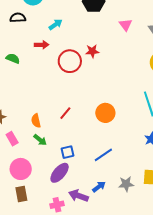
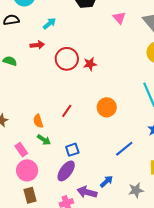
red star: (92, 51) -> (90, 64), moved
pink rectangle: (12, 139) -> (21, 150), moved
blue line: (103, 155) -> (124, 149), moved
gray star: (126, 184) -> (136, 190), moved

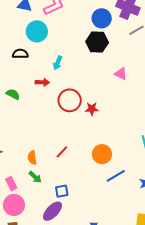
pink triangle: (119, 18) -> (121, 74), moved, turned -32
cyan arrow: (49, 23) -> (58, 63), turned 144
blue line: (124, 149) -> (116, 176), moved

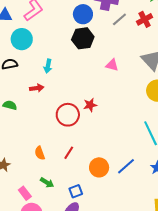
red circle: (70, 100) -> (68, 115), moved
orange circle: (102, 154) -> (99, 167), moved
orange semicircle: (32, 158) -> (40, 153), moved

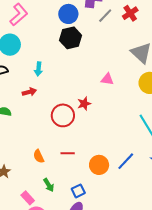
pink triangle: (112, 65) -> (107, 79), moved
red line: (69, 153) -> (68, 153), turned 64
green arrow: (47, 183) -> (49, 185), turned 32

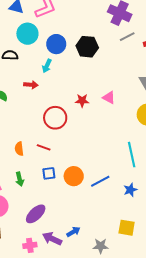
blue circle: (68, 14) -> (56, 44), moved
red star: (84, 104) -> (82, 101), moved
red line: (68, 153) -> (44, 147), moved
blue square: (78, 191) -> (49, 173), moved

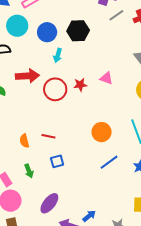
cyan arrow: (47, 66) -> (58, 55), moved
red arrow: (31, 85) -> (27, 76), size x1.6
red circle: (55, 118) -> (55, 89), moved
orange circle: (74, 176) -> (102, 132), moved

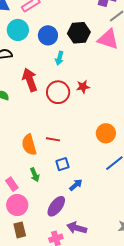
red arrow: (27, 76) -> (30, 80), turned -105
pink triangle: (106, 78) -> (108, 39), moved, size x1.6
orange semicircle: (24, 141) -> (29, 145), size x1.5
blue arrow: (89, 216) -> (76, 185), moved

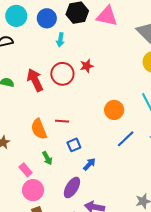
red arrow: (30, 80) -> (35, 80), moved

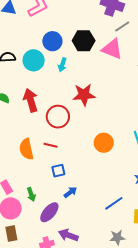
cyan circle: (16, 16) -> (34, 60), moved
red star: (87, 66) -> (84, 95), size x1.6
red circle: (62, 74) -> (58, 117), moved
blue line: (126, 139) -> (114, 203), moved
green arrow: (47, 158) -> (31, 194), moved

